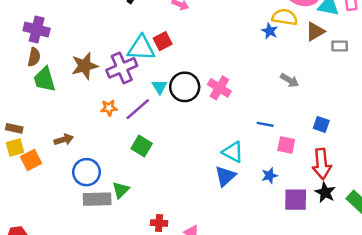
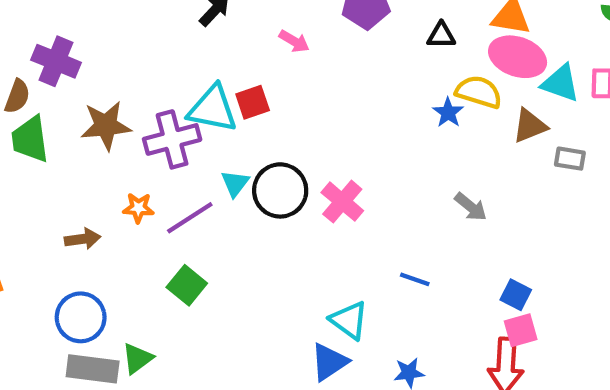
purple cross: (37, 30) -> (56, 61), moved
brown arrow: (64, 140) -> (83, 239), moved
pink square: (286, 145) -> (521, 330), moved, turned -36

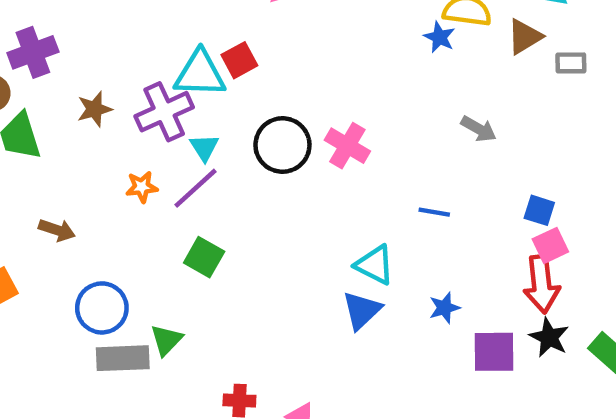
purple cross: (56, 61) -> (33, 52), turned -33
brown star: (106, 126) -> (95, 109), size x0.7
cyan triangle: (235, 183) -> (204, 147), moved
brown arrow: (83, 239) -> (57, 230), moved, turned 36

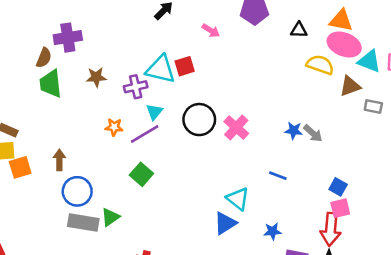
blue star: (440, 37) -> (294, 131), moved, turned -30
purple cross: (164, 112) -> (136, 87), size x0.7
brown arrow: (57, 230) -> (59, 160), moved, turned -120

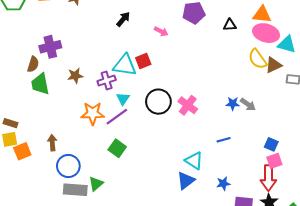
yellow semicircle: (320, 65) -> (258, 59), moved, turned -140
orange star: (114, 127) -> (93, 113), size x1.6
blue line: (278, 176) -> (224, 140), turned -32

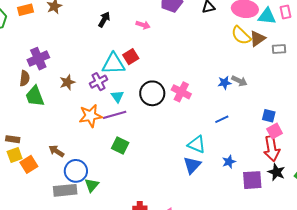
purple line: (117, 117) -> (115, 115), turned 30
brown arrow: (52, 143) -> (56, 151), turned -42
green triangle: (96, 184) -> (92, 185), moved
gray rectangle: (75, 190) -> (65, 190), moved

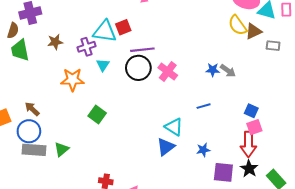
purple line: (115, 115) -> (142, 50), moved
blue circle: (76, 171) -> (29, 131), moved

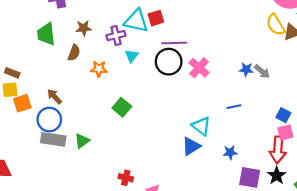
brown semicircle: (13, 30) -> (74, 53), moved
orange star: (73, 80) -> (99, 69), size x0.7

